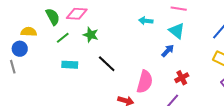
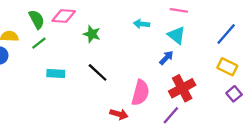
green star: (91, 35) -> (92, 34), moved
green line: (63, 38) -> (39, 43), moved
red cross: (182, 78) -> (182, 88), size x1.6

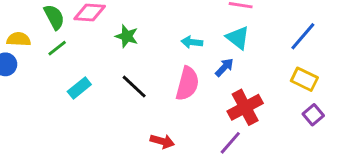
cyan arrow: (142, 24) -> (192, 42), moved
cyan rectangle: (56, 74) -> (79, 88), turned -42
pink semicircle: (140, 93) -> (187, 84), moved

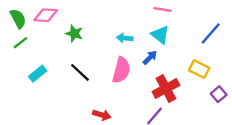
yellow rectangle: (304, 79) -> (199, 69), moved

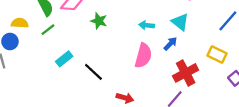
black line: (80, 72) -> (93, 72), moved

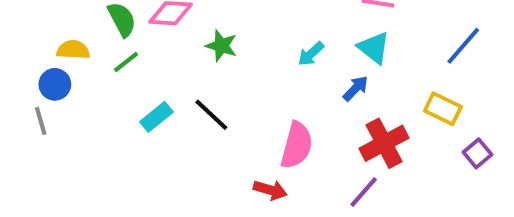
cyan arrow: (147, 25) -> (311, 54), turned -48
pink semicircle: (143, 56) -> (297, 145), moved
black line: (93, 72) -> (211, 115), moved

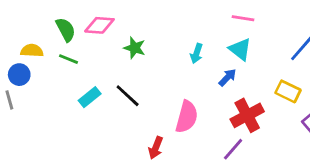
cyan arrow: (311, 54) -> (197, 53), turned -30
green line: (126, 62) -> (68, 59), turned 60
red arrow: (270, 190) -> (156, 148), moved, turned 95

